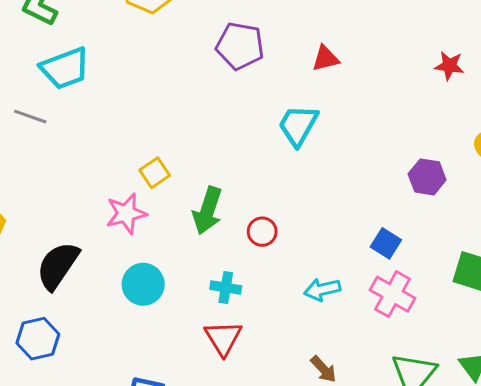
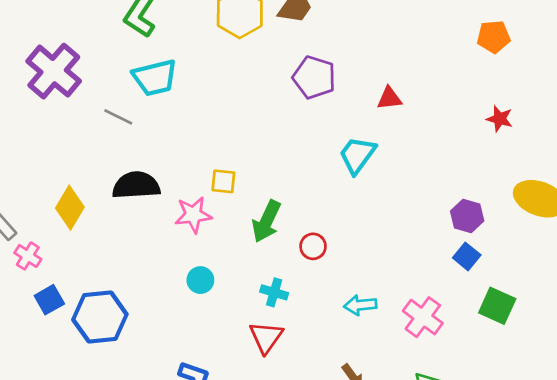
yellow square: (155, 173) -> (223, 181), turned 32
blue square: (386, 243) -> (467, 256), moved
black semicircle: (58, 266) -> (136, 185), moved, turned 45
cyan circle: (143, 284) -> (200, 280), size x0.7
blue hexagon: (38, 339) -> (100, 317), size x1.4

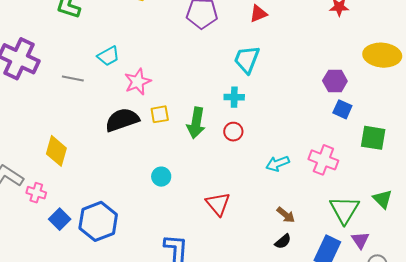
cyan trapezoid: (155, 78) -> (108, 56), moved, size x0.7
yellow square: (223, 181) -> (160, 114), moved
black semicircle: (136, 185) -> (122, 120), moved
pink star: (193, 215) -> (138, 82), moved
cyan cross: (274, 292) -> (234, 97), moved

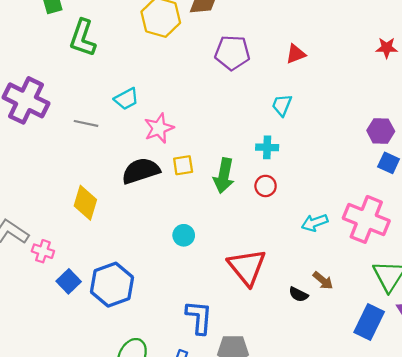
cyan trapezoid: (247, 59) -> (282, 105), size x0.7
yellow diamond: (56, 151) -> (85, 203), moved
pink cross: (323, 160) -> (366, 219), size x1.4
red triangle: (218, 204) -> (247, 267), size x1.4
black semicircle: (283, 241) -> (298, 294), moved, turned 66

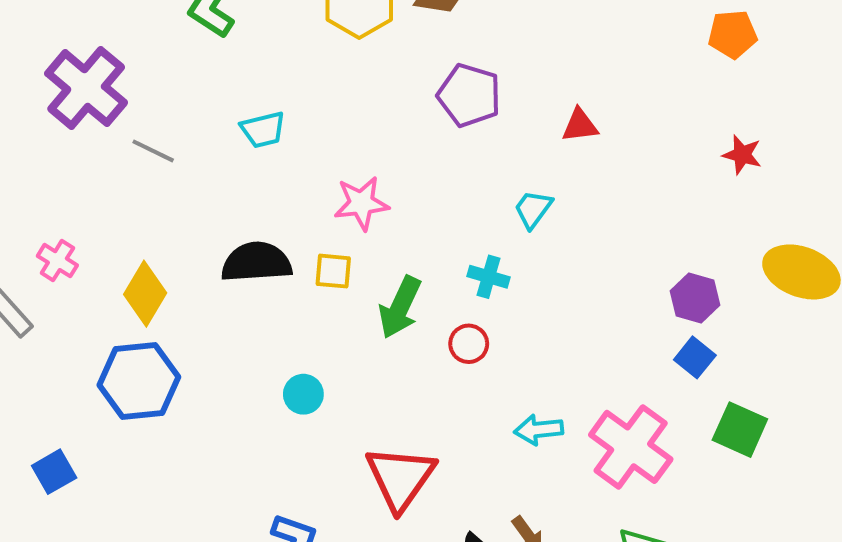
gray line: (86, 123) -> (153, 151), moved
pink star: (159, 128) -> (361, 203), moved
pink cross: (43, 251) -> (57, 261), moved
blue square: (69, 281) -> (54, 472), moved
blue hexagon: (112, 285) -> (139, 381), moved

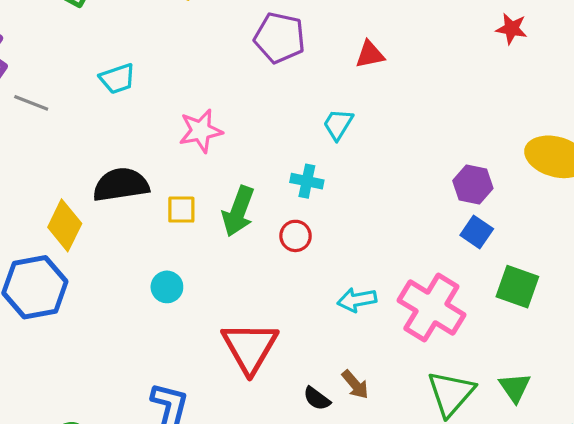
red star: (742, 155) -> (512, 29), moved
yellow square: (333, 271) -> (181, 210), moved
yellow diamond: (145, 294) -> (65, 225), moved

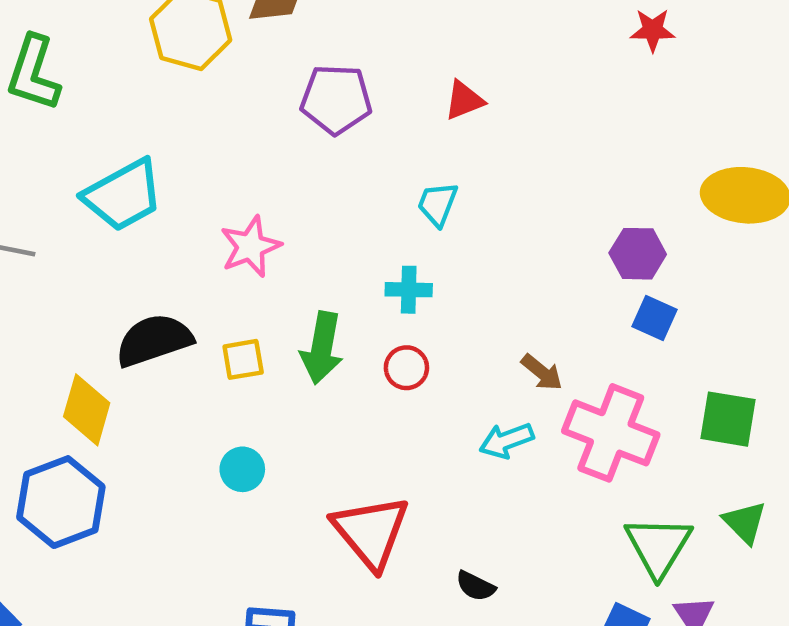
cyan trapezoid: (117, 79) -> (123, 195), size x1.6
green square: (517, 287) -> (728, 419), moved
brown arrow: (355, 385) -> (542, 372), moved

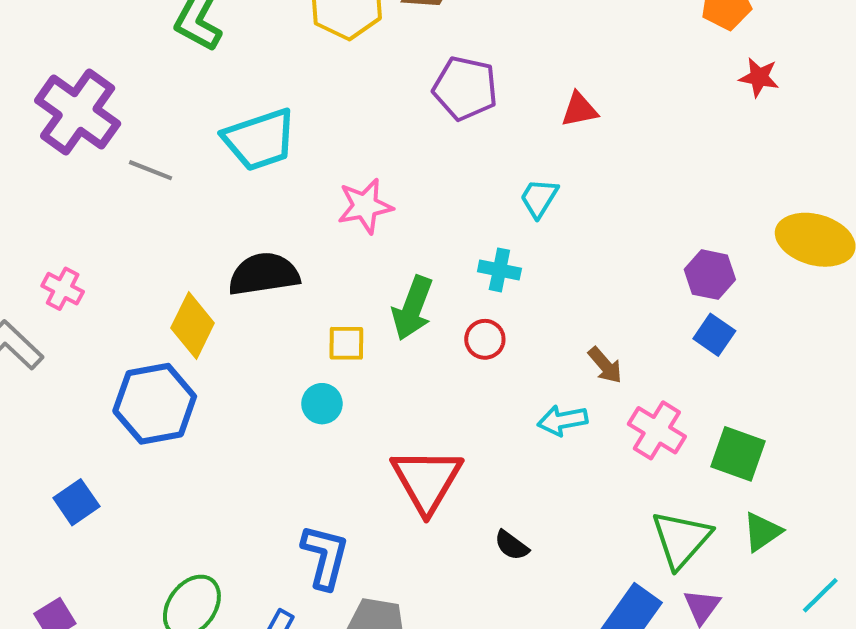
yellow square: (243, 359) -> (346, 343), moved
green square: (728, 419) -> (738, 454), moved
pink cross: (611, 433) -> (657, 430), size x0.7
green triangle: (745, 522) -> (762, 532), turned 30

